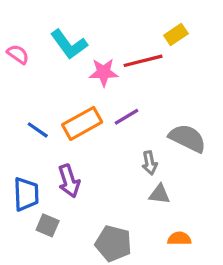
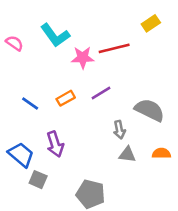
yellow rectangle: (176, 35) -> (151, 23), moved
orange rectangle: (82, 123) -> (66, 98), size x0.6
blue trapezoid: (26, 194) -> (21, 155), turned -48
orange semicircle: (179, 239) -> (161, 153), moved

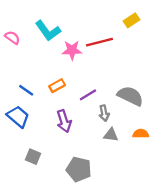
purple line: (101, 93) -> (88, 95), moved
purple arrow: (55, 144) -> (64, 121), moved
blue trapezoid: (21, 155) -> (18, 117), moved

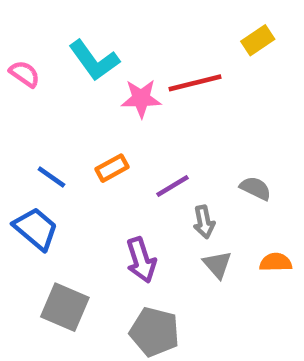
gray semicircle: (130, 96) -> (256, 188), size x0.6
purple arrow: (64, 121) -> (141, 260), moved
gray triangle: (111, 135) -> (217, 265), turned 42
gray square: (33, 157) -> (65, 307), size x1.5

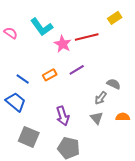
pink star: (141, 99) -> (63, 44), turned 30
purple line: (173, 186) -> (77, 70), moved
gray arrow: (204, 222) -> (101, 98), moved, turned 48

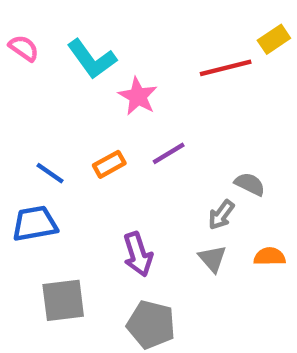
yellow rectangle: (115, 18) -> (274, 39), moved
pink semicircle: (11, 33) -> (24, 48), moved
red line: (87, 37) -> (226, 68), moved
blue trapezoid: (16, 102) -> (35, 224), turned -50
gray square: (29, 137) -> (63, 300), turned -30

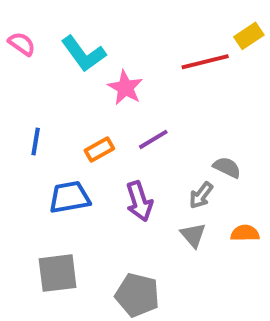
blue line: (50, 173) -> (36, 141), moved, turned 64
blue trapezoid: (35, 224) -> (70, 197), moved
purple arrow: (138, 254) -> (139, 201), moved

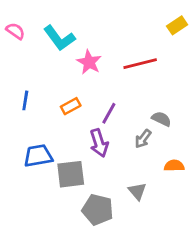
red line: (205, 62) -> (140, 64), moved
purple line: (153, 139) -> (109, 113), moved, turned -30
blue trapezoid: (70, 197) -> (38, 156), moved
gray triangle: (193, 235) -> (137, 191), moved
gray square: (58, 273) -> (71, 174), moved

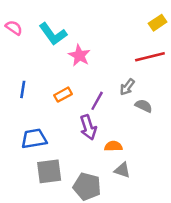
red line: (140, 64) -> (150, 57), moved
gray arrow: (143, 139) -> (127, 87), moved
orange semicircle: (174, 166) -> (113, 146), moved
gray square: (71, 174) -> (49, 171), moved
gray triangle: (137, 191) -> (122, 170), turned -30

